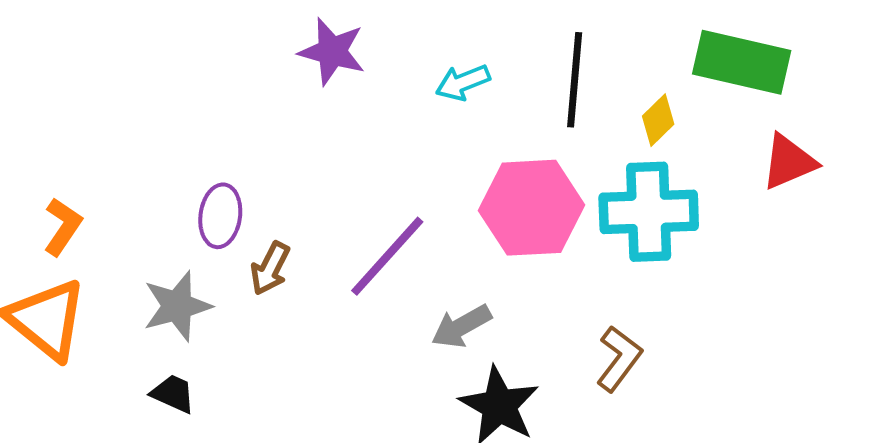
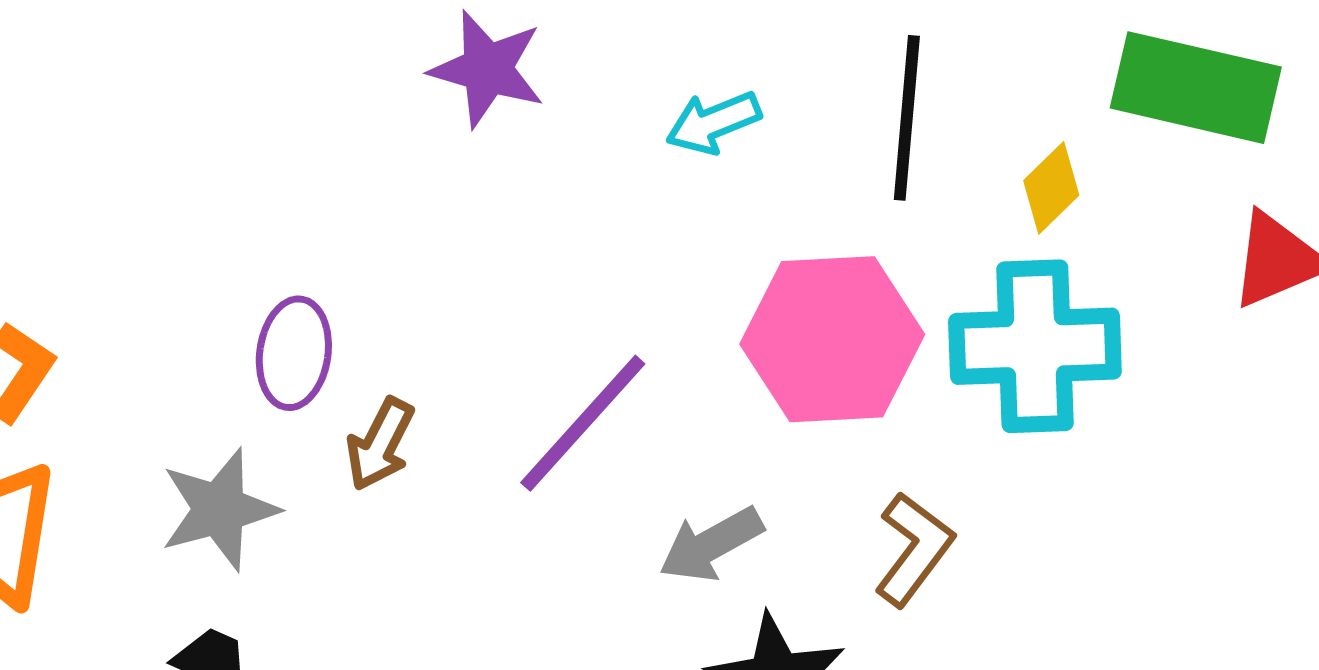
brown L-shape: (619, 359) -> (914, 549), moved

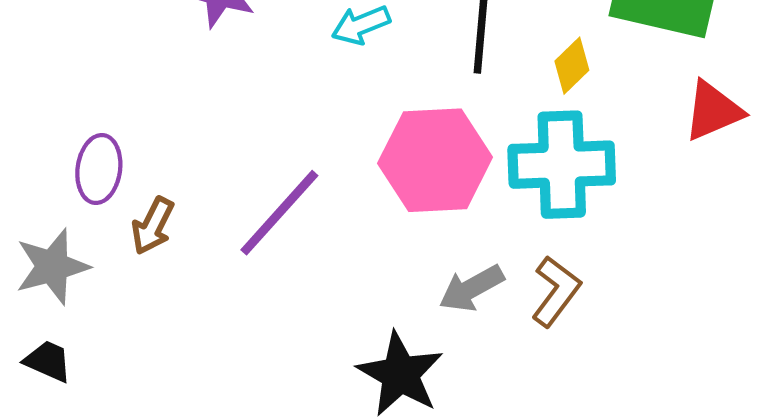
gray arrow: (711, 544) -> (471, 288), moved
brown L-shape: (914, 549) -> (556, 291), moved

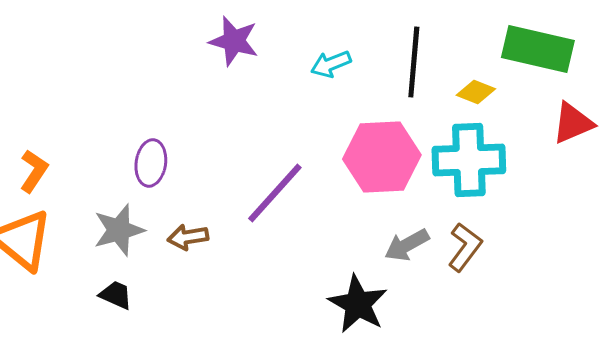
yellow diamond: (572, 66) -> (476, 92), turned 66
brown arrow: (153, 226) -> (188, 237), moved, turned 54

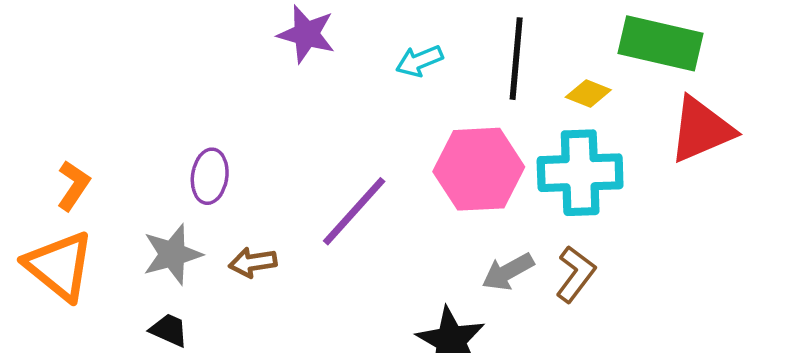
red triangle: (573, 123) -> (701, 130), size x1.4

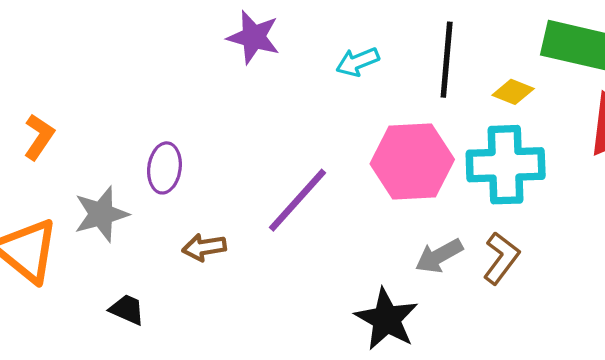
orange L-shape: (73, 186) -> (39, 137), moved
gray star: (172, 254) -> (101, 214), moved

